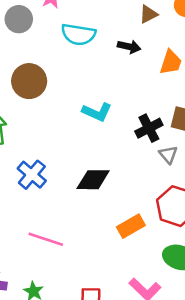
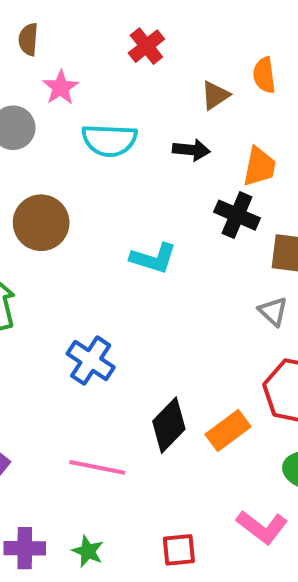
black cross: (149, 128) -> (237, 215), moved, turned -32
blue cross: (32, 175) -> (91, 361), moved
black diamond: (93, 180) -> (169, 425), moved, turned -40

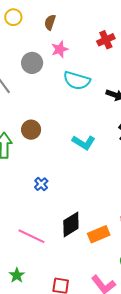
brown circle: (41, 223) -> (31, 130), moved, size x0.7
blue cross: (91, 361) -> (41, 184), size x0.6

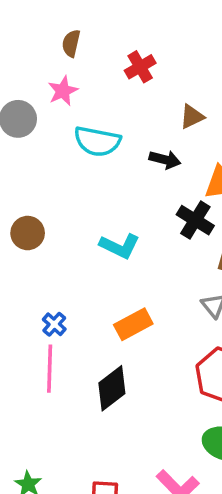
brown semicircle: (50, 22) -> (71, 43), moved
orange rectangle: (99, 234) -> (133, 324), moved
pink line: (31, 236) -> (50, 369), moved, turned 72

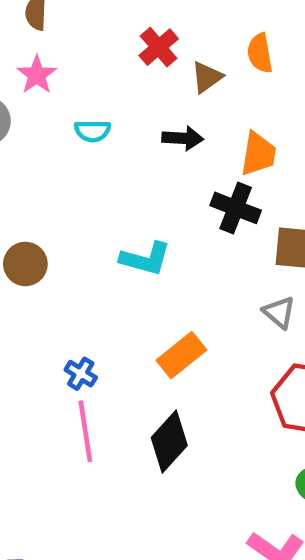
red cross: (140, 67) -> (159, 47), moved
cyan semicircle: (97, 141) -> (92, 131), size x0.6

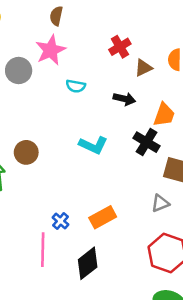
pink star: (37, 75) -> (51, 50), size x1.4
cyan L-shape: (145, 259) -> (93, 145), moved
gray triangle: (279, 312) -> (160, 203), turned 48
blue cross: (81, 374) -> (61, 221), moved

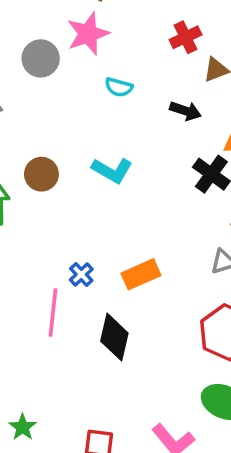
cyan L-shape: (93, 145) -> (112, 170), moved
black diamond: (88, 263) -> (114, 337), turned -44

